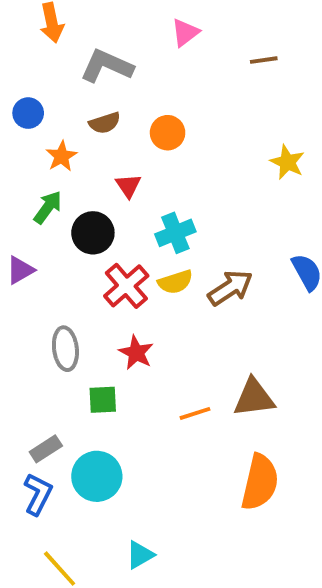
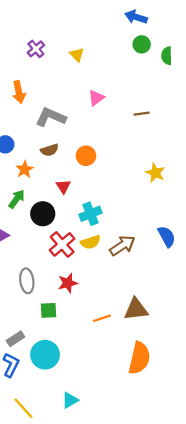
red star: (136, 353) -> (68, 283), turned 30

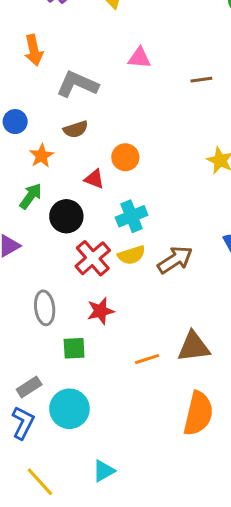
pink triangle: (96, 98) -> (139, 58), turned 42
orange circle: (86, 156) -> (125, 157), moved
red triangle: (63, 186) -> (94, 179), turned -35

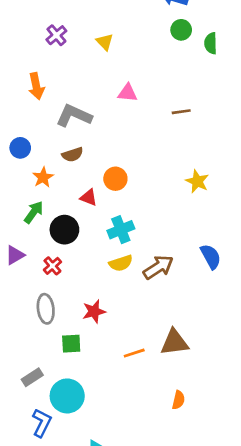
red cross: (93, 258) -> (52, 266), moved, size x0.6
orange semicircle: (198, 413) -> (178, 400), size x0.5
blue L-shape: (23, 423) -> (42, 423), moved

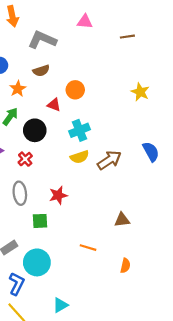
brown triangle: (174, 342) -> (122, 220), size x0.7
orange line: (134, 353) -> (88, 248), moved, turned 35

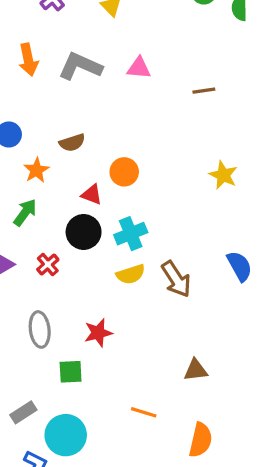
gray L-shape: (42, 40) -> (80, 66), moved
black circle: (35, 130) -> (84, 232), moved
red cross: (25, 159) -> (48, 264), moved
brown arrow: (109, 160) -> (176, 279), turned 90
orange semicircle: (125, 266) -> (201, 440), size x1.5

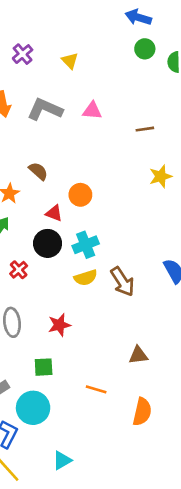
brown semicircle: (72, 143) -> (38, 171), turned -120
yellow star: (223, 175) -> (161, 176), moved, turned 30
green square: (71, 372) -> (44, 367), moved

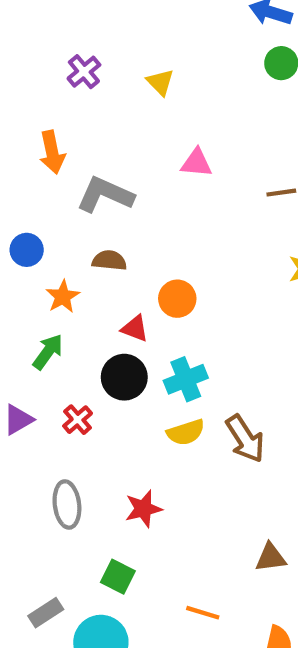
gray L-shape: (45, 109) -> (105, 195), moved
brown semicircle: (38, 171) -> (109, 260), turned -36
green square: (44, 367) -> (118, 577), turned 30

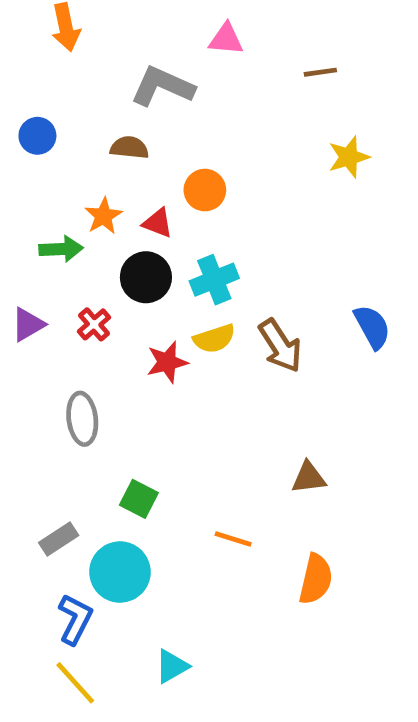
gray L-shape: (105, 195) -> (162, 86), moved
orange star: (63, 297) -> (103, 216), moved
green arrow: (48, 352) -> (61, 249), turned 51
red star: (143, 509) -> (167, 362), moved

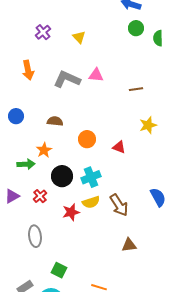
gray L-shape: (162, 86) -> (67, 79), moved
red triangle: (158, 223) -> (119, 147), moved
brown triangle: (309, 478) -> (129, 245), moved

